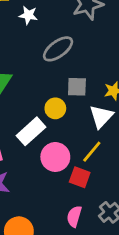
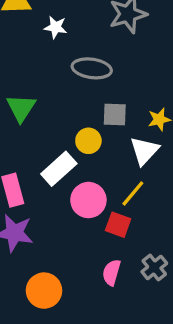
gray ellipse: (58, 49) -> (92, 68), turned 44

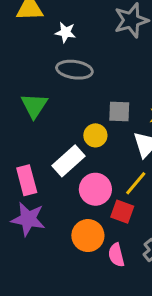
gray ellipse: (92, 68) -> (74, 70), moved
pink semicircle: (111, 272) -> (116, 255), turned -30
orange circle: (44, 291) -> (88, 236), moved

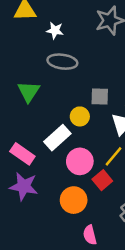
pink rectangle: (27, 180) -> (22, 154), turned -40
red square: (122, 212) -> (102, 180), turned 30
pink semicircle: (116, 255) -> (90, 235), moved

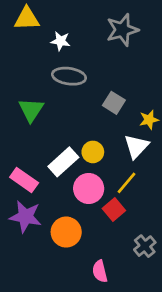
gray square: (100, 97) -> (114, 103), moved, turned 30
yellow circle: (80, 116) -> (93, 152), moved
orange circle: (74, 200) -> (66, 232), moved

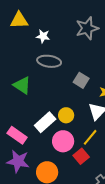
green triangle: (31, 110) -> (22, 85), turned -30

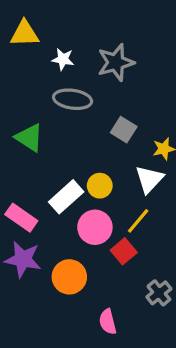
gray star: (87, 28) -> (116, 62), moved

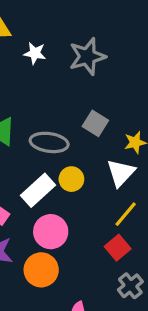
gray ellipse: (73, 99) -> (49, 142), moved
yellow line: (138, 221) -> (126, 214), moved
pink circle: (95, 227) -> (51, 232), moved
red square: (124, 251) -> (118, 248), moved

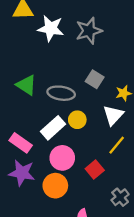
white star: (35, 53) -> (51, 28), size x1.6
red square: (118, 248) -> (95, 169), moved

